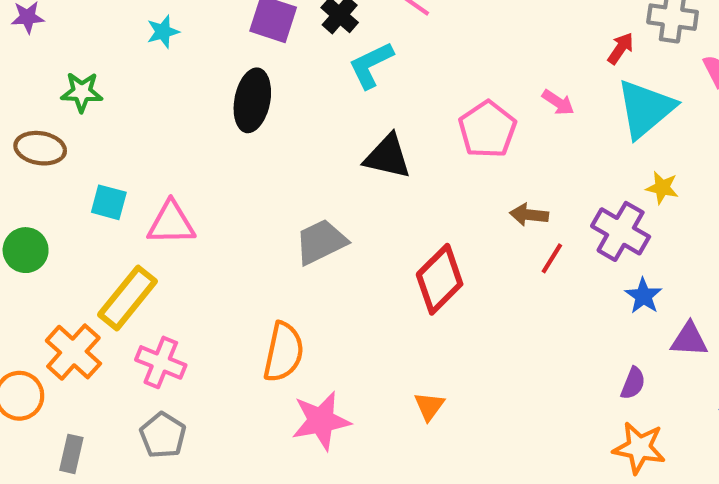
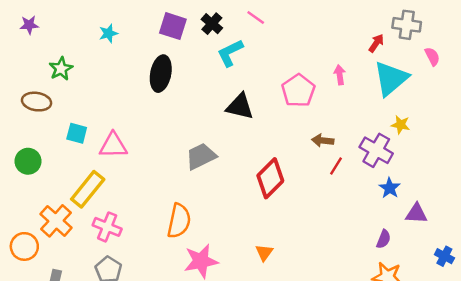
green star: (82, 92) -> (61, 69), turned -30
pink arrow: (558, 102) -> (340, 75), turned -132

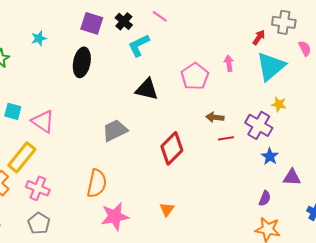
cyan star: (108, 33) -> (39, 38), moved
pink triangle: (113, 145) -> (43, 121), turned 35
red line: (336, 166) -> (226, 138), turned 49

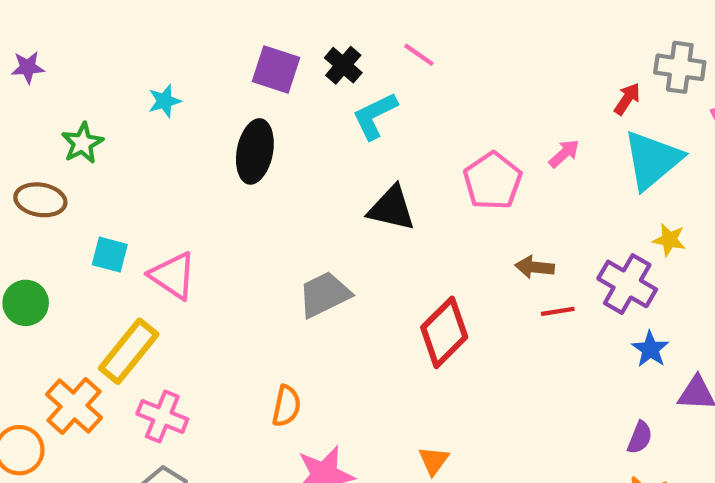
pink arrow: (229, 63) -> (564, 154), turned 56
orange semicircle: (97, 183) -> (286, 406), size x0.7

